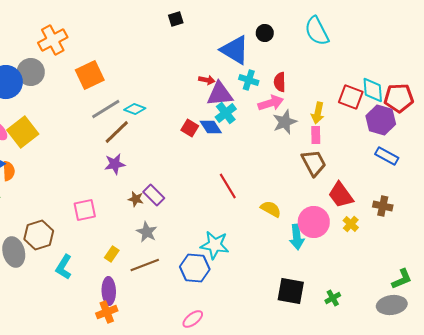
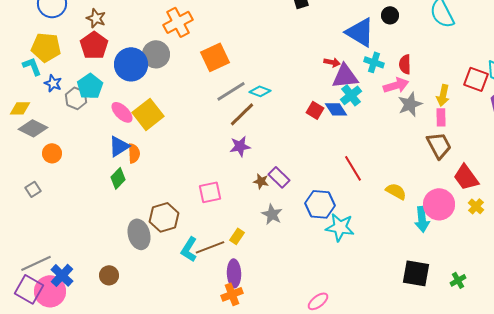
brown line: (145, 265) -> (210, 247), moved
blue hexagon: (195, 268) -> (320, 204), moved

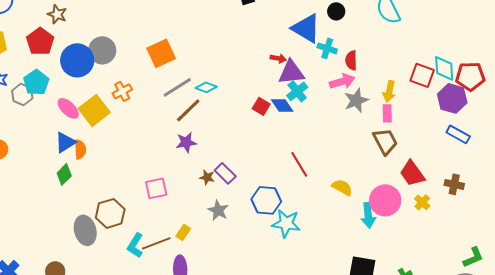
brown star: (96, 18) -> (57, 14), moved
orange cross: (178, 22) -> (122, 91), moved, size x0.7
cyan cross: (374, 62) -> (327, 48), moved

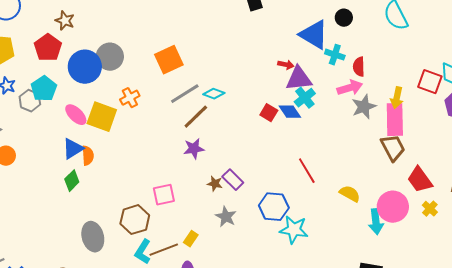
yellow square: (94, 110) -> (102, 117), turned -32
pink rectangle: (387, 113) -> (395, 120), size x1.8
brown hexagon: (110, 213) -> (135, 220), moved

